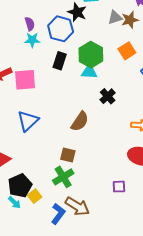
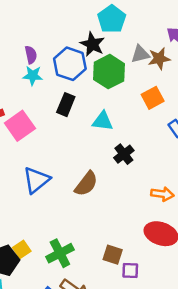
green hexagon: (91, 55) -> (109, 72), moved
pink square: (25, 80) -> (20, 126), turned -35
blue triangle: (28, 121) -> (36, 180), moved
brown square: (68, 155) -> (113, 255), moved
yellow square: (35, 196) -> (22, 249), moved

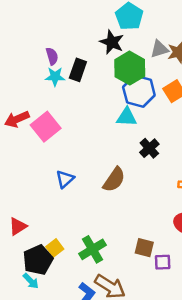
blue hexagon: (70, 64) -> (139, 91), moved
black rectangle: (66, 105) -> (78, 70), moved
blue triangle: (36, 180) -> (65, 179), size x0.7

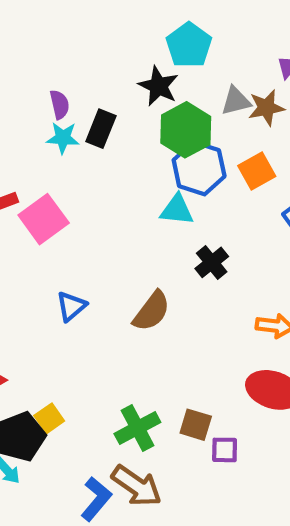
green cross: (93, 249) -> (137, 428), moved

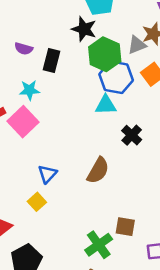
gray triangle: (236, 101) -> (137, 45), moved
purple semicircle: (60, 104) -> (24, 49), turned 126
cyan star: (63, 138) -> (29, 90), moved
yellow square: (49, 418) -> (37, 202), moved
brown square: (196, 425) -> (125, 227), moved

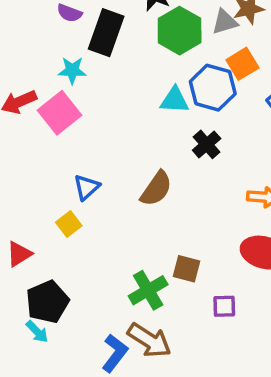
black rectangle: (52, 60) -> (106, 33), size x1.4
blue hexagon: (116, 77) -> (213, 88), moved

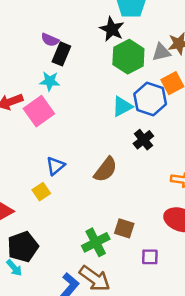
black rectangle: (106, 33) -> (61, 54), moved, size x0.7
cyan triangle: (175, 100) -> (122, 107), turned -35

